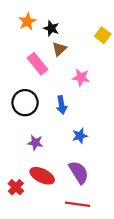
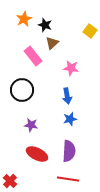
blue arrow: (62, 105) -> (67, 96), moved
purple semicircle: (79, 172) -> (69, 151), turned 35
red cross: (16, 187) -> (10, 181), moved

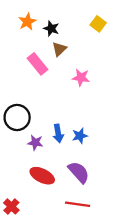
yellow square: (90, 31) -> (98, 24), moved
black circle: (22, 90) -> (17, 117), moved
blue arrow: (67, 96) -> (58, 133), moved
purple semicircle: (69, 151) -> (79, 172), turned -45

